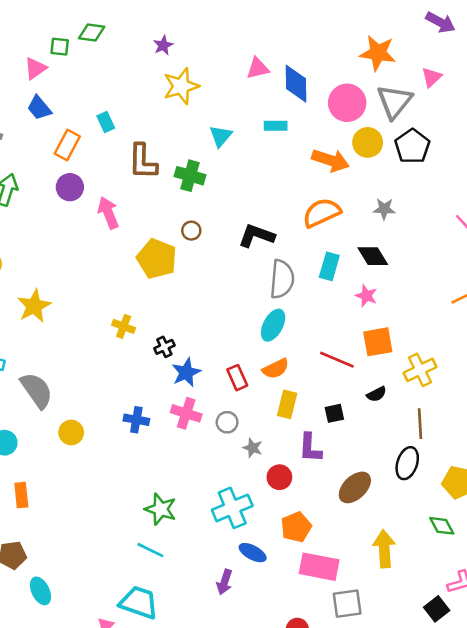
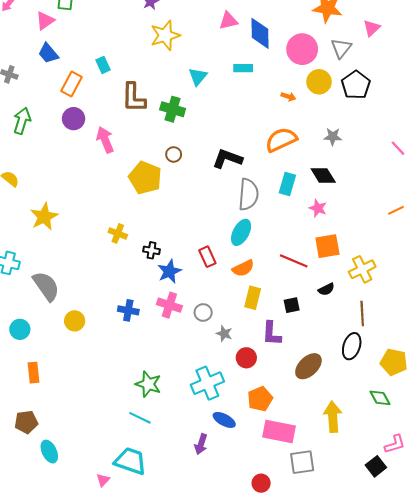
gray triangle: (394, 102) -> (341, 48), size x0.7
orange arrow: (331, 160) -> (288, 97), size x0.5
black cross: (164, 347) -> (152, 250), turned 35
red rectangle: (237, 378) -> (207, 257), moved

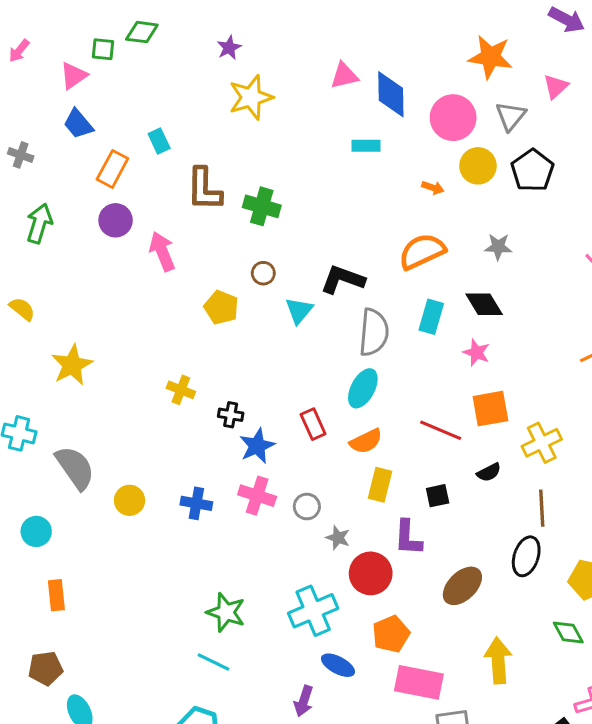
cyan triangle: (198, 77) -> (299, 311), moved
yellow pentagon: (145, 178) -> (221, 307), size x0.7
yellow circle: (75, 321) -> (130, 500), moved
red circle: (246, 358) -> (371, 573), size x1.4

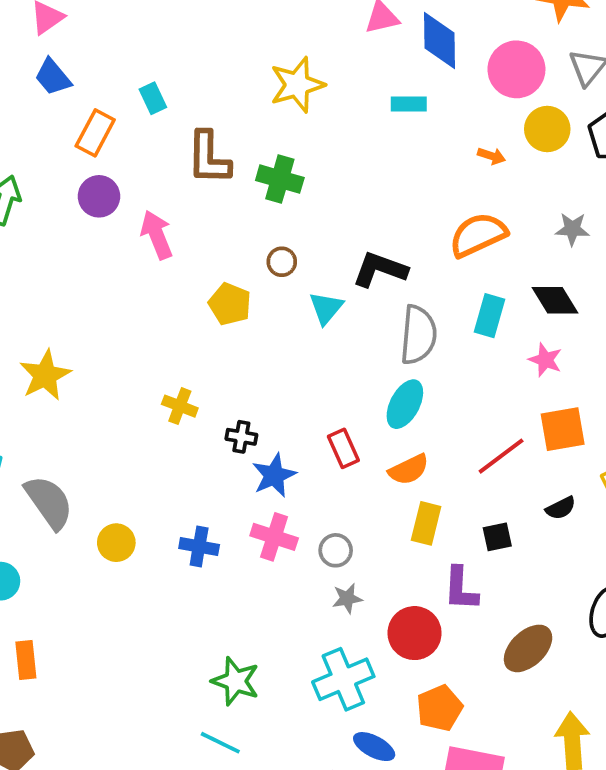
yellow star: (251, 97) -> (297, 85), moved
red line: (441, 430) -> (501, 456), turned -60
gray star: (338, 538) -> (347, 598), moved, turned -30

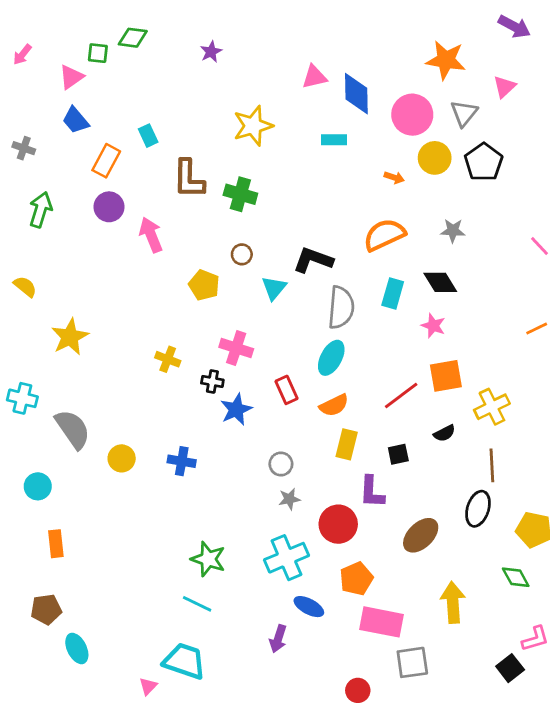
pink cross: (274, 537) -> (236, 348), moved

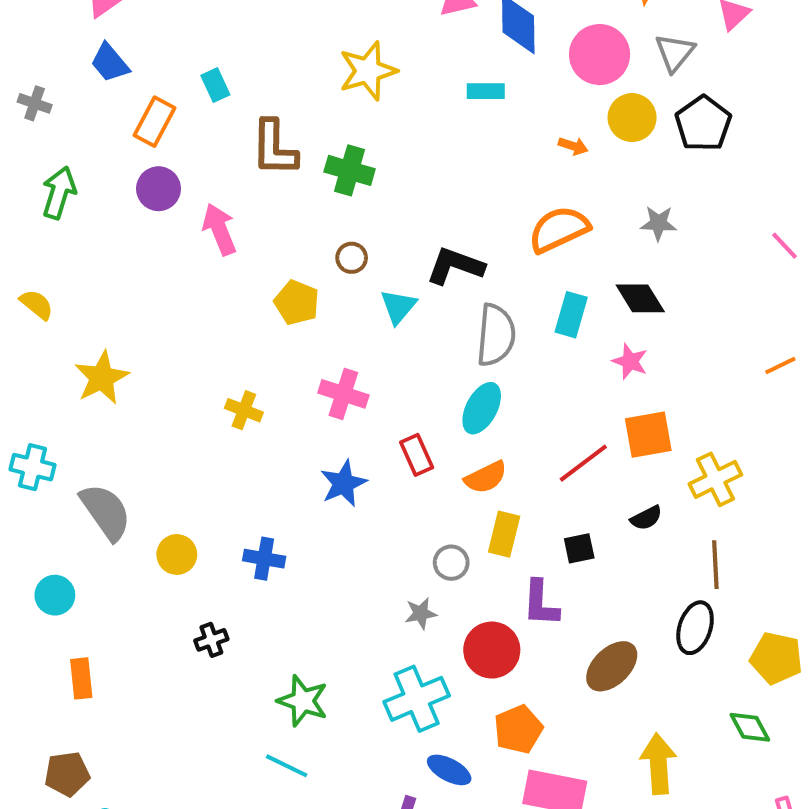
black cross: (212, 382) -> (211, 640), moved, turned -30
gray circle: (281, 464) -> (451, 563), moved

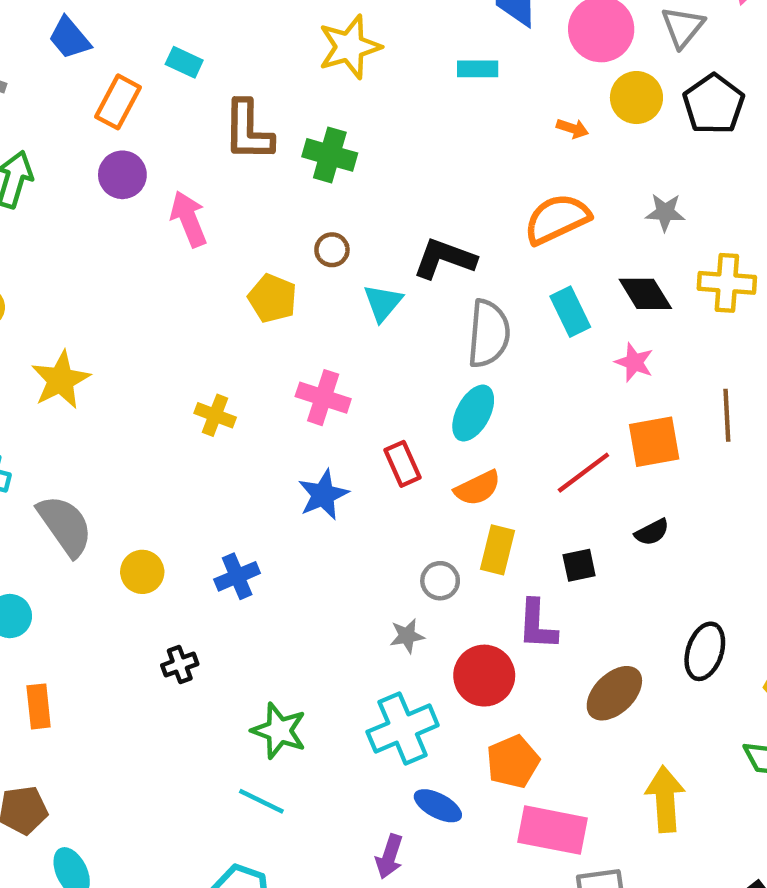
cyan rectangle: (215, 85) -> (184, 62), turned -40
cyan rectangle: (571, 315) -> (570, 312), turned -42
yellow cross: (715, 479) -> (727, 283), moved, turned 30
blue cross: (264, 559) -> (237, 576), turned -33
brown line: (715, 565) -> (727, 415), moved

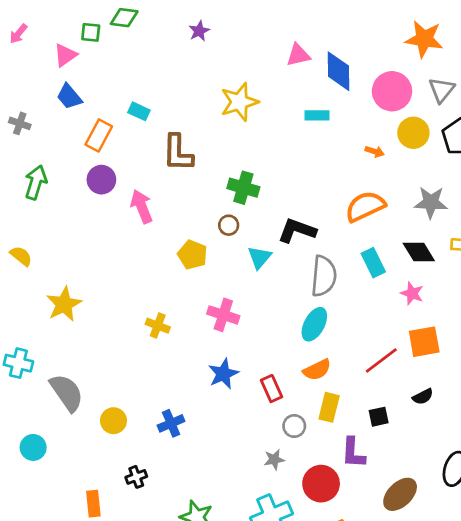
green cross: (330, 155) -> (243, 188), moved
gray star: (665, 212) -> (431, 202), size x1.4
red rectangle: (403, 464) -> (271, 389), moved
orange rectangle: (39, 706) -> (93, 504), moved

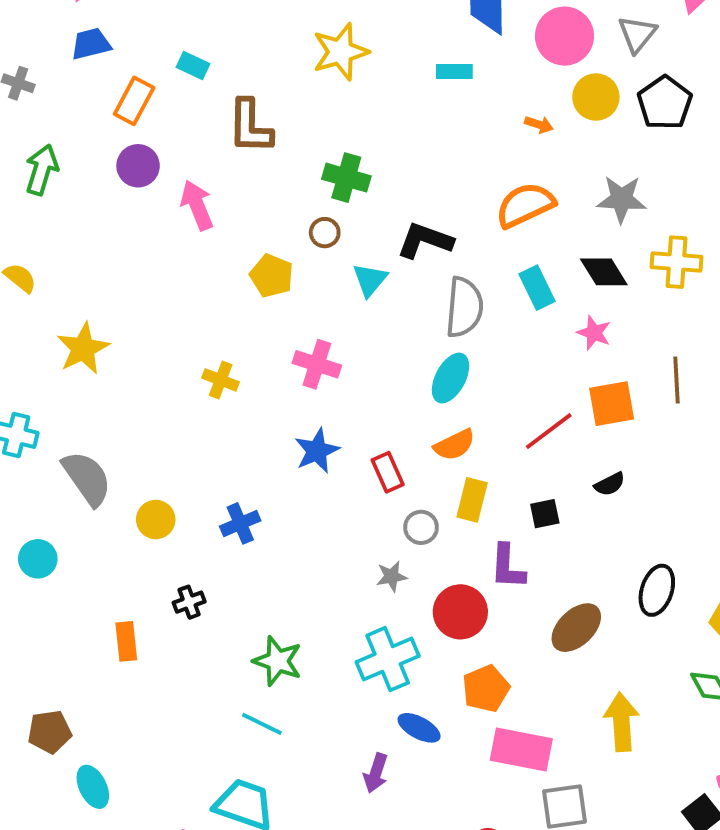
blue trapezoid: (69, 97) -> (91, 44), turned 116

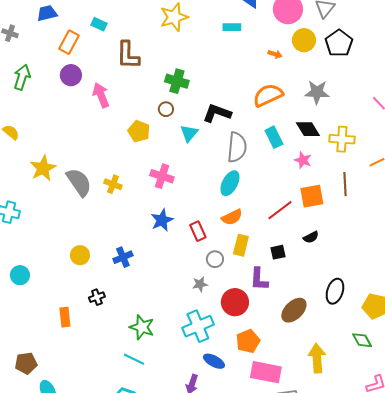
yellow cross: (677, 262) -> (342, 139), moved
gray semicircle: (87, 478) -> (79, 182), moved

